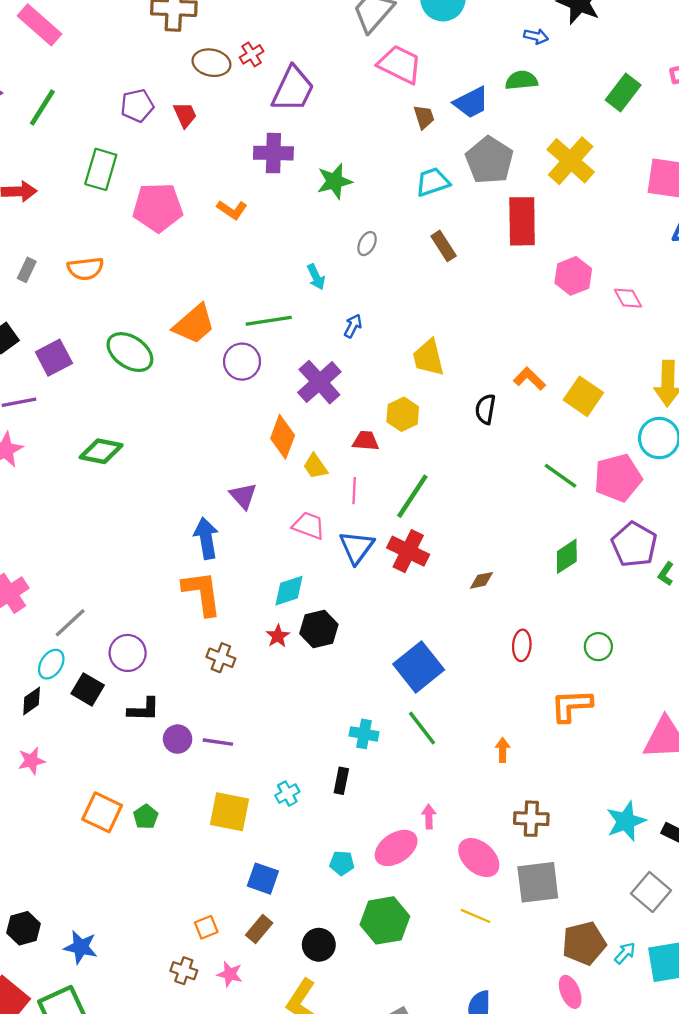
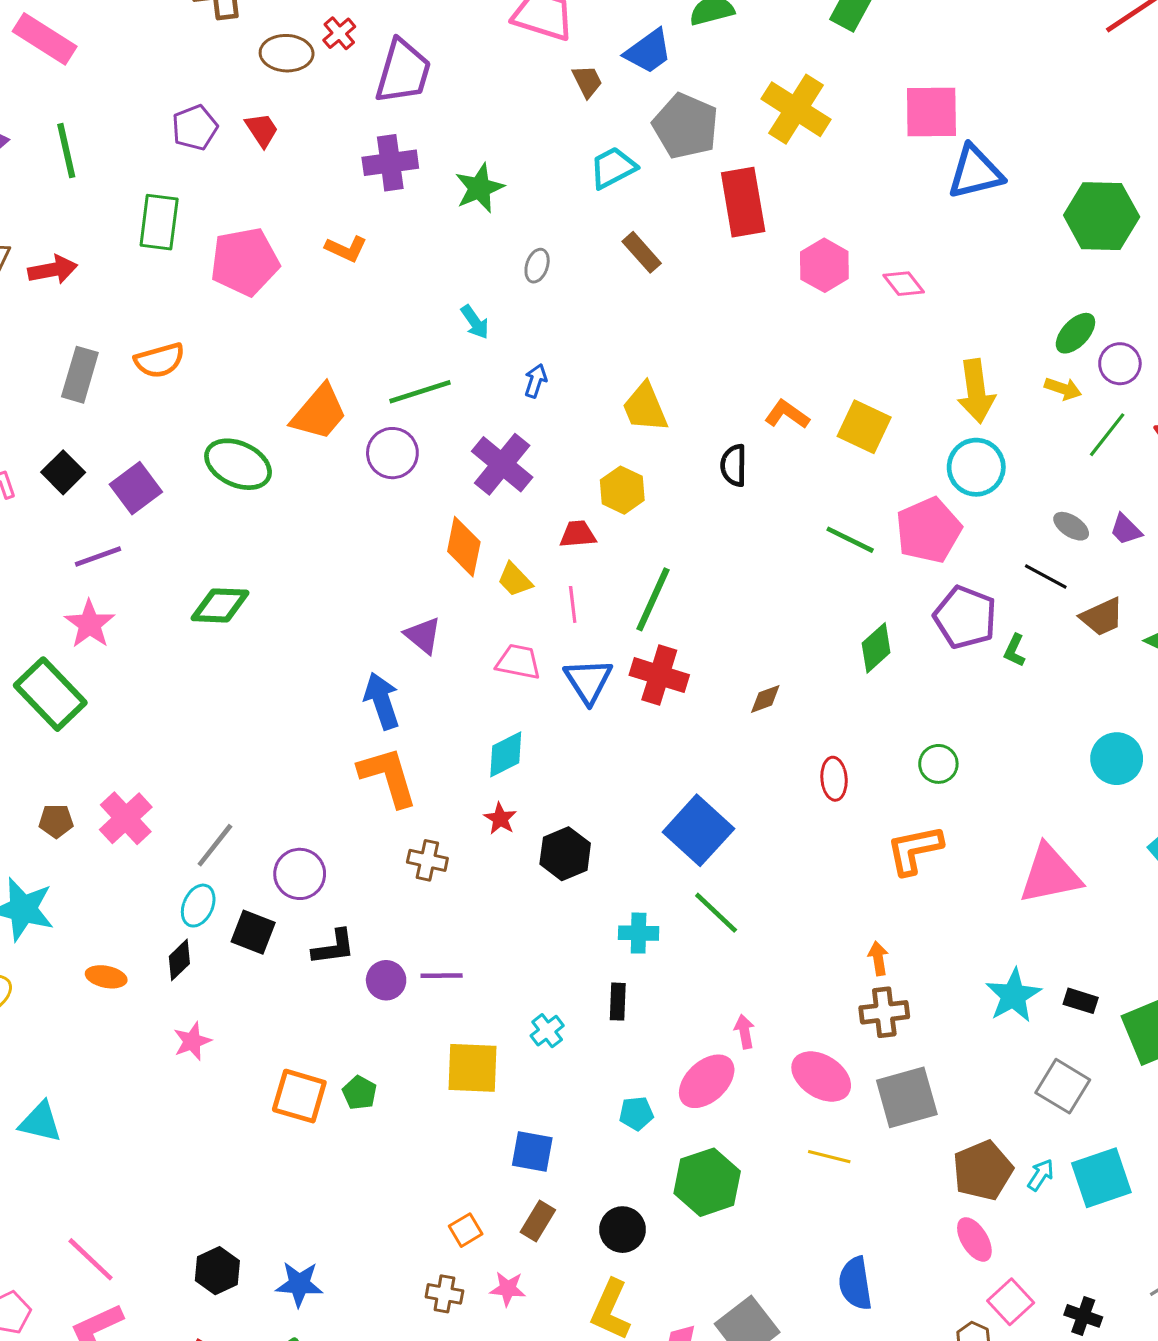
green line: (42, 107) -> (66, 151), turned -36
gray rectangle: (27, 270) -> (80, 375), size x1.6
black hexagon: (319, 629) -> (565, 854), moved
orange arrow: (503, 750) -> (878, 958), moved

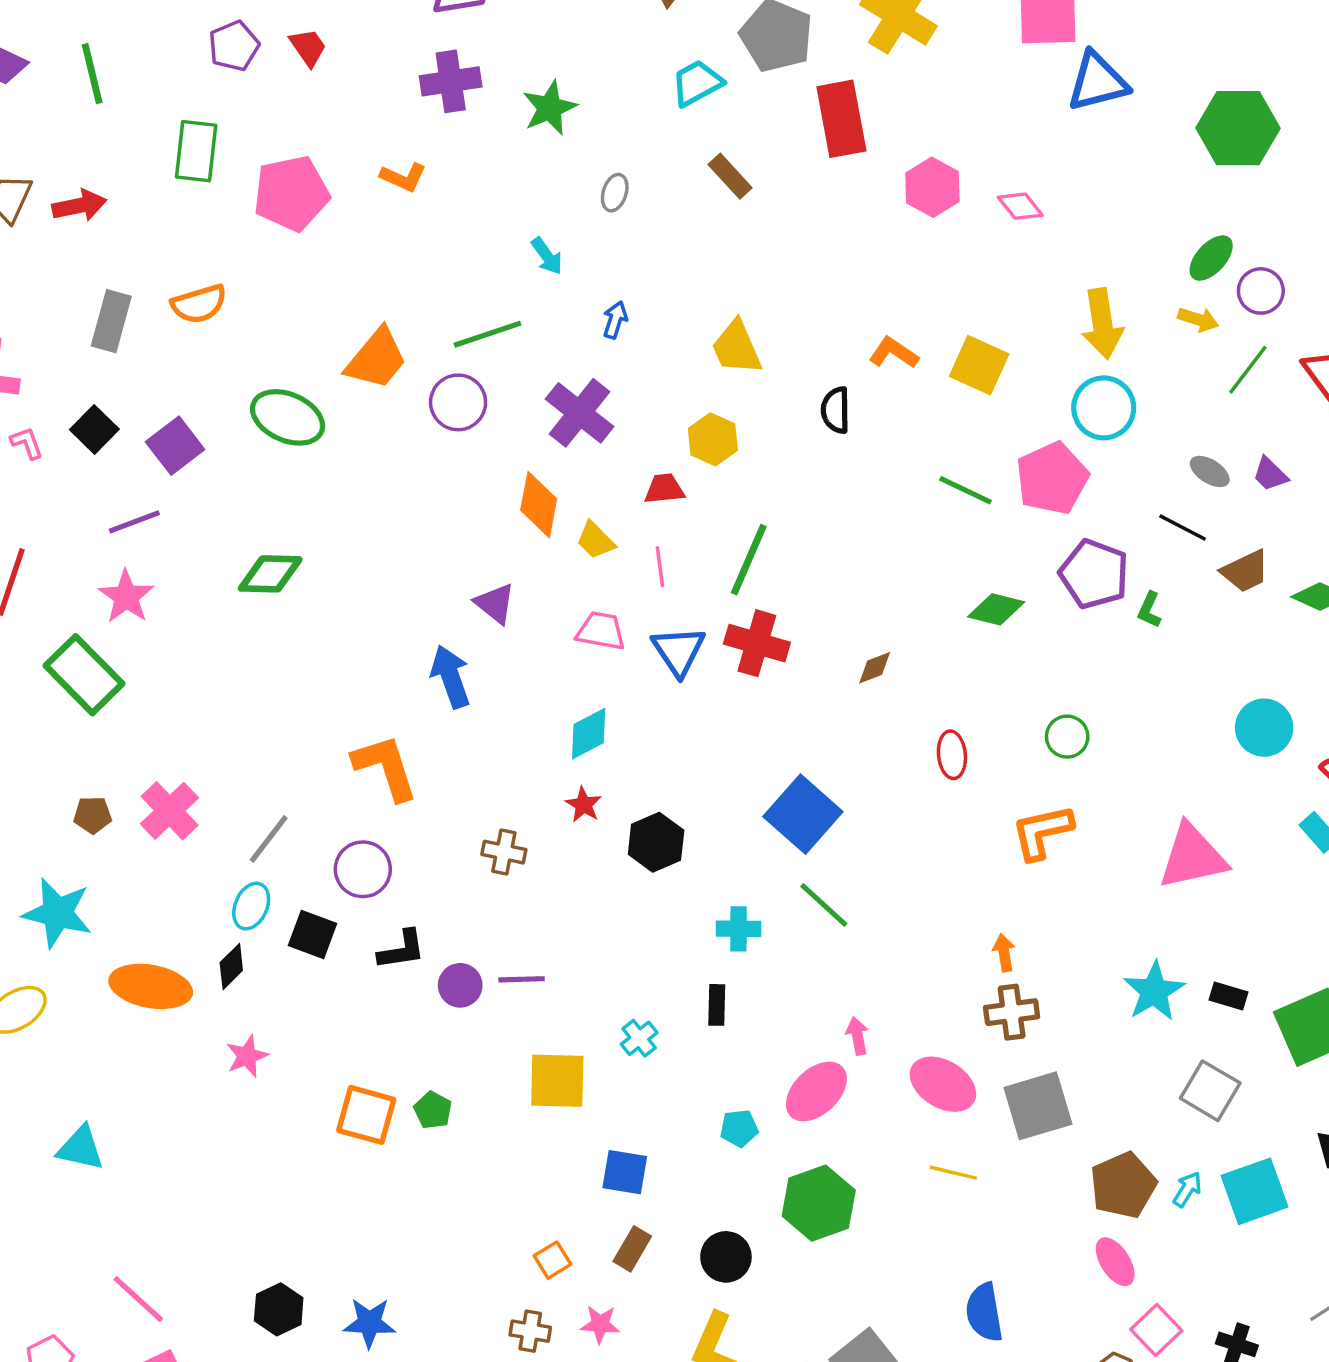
green diamond: (876, 648) -> (996, 609), turned 57
orange L-shape: (388, 777) -> (385, 767), moved
orange ellipse: (106, 977) -> (151, 986), size x1.8

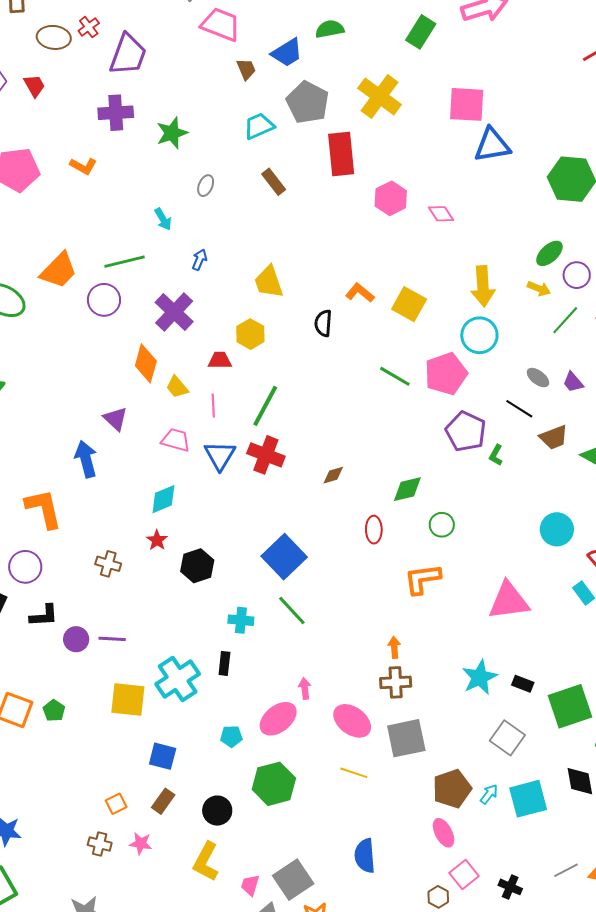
green diamond: (996, 609) -> (407, 489), moved, turned -32
cyan cross: (639, 1038) -> (178, 679), size x2.0

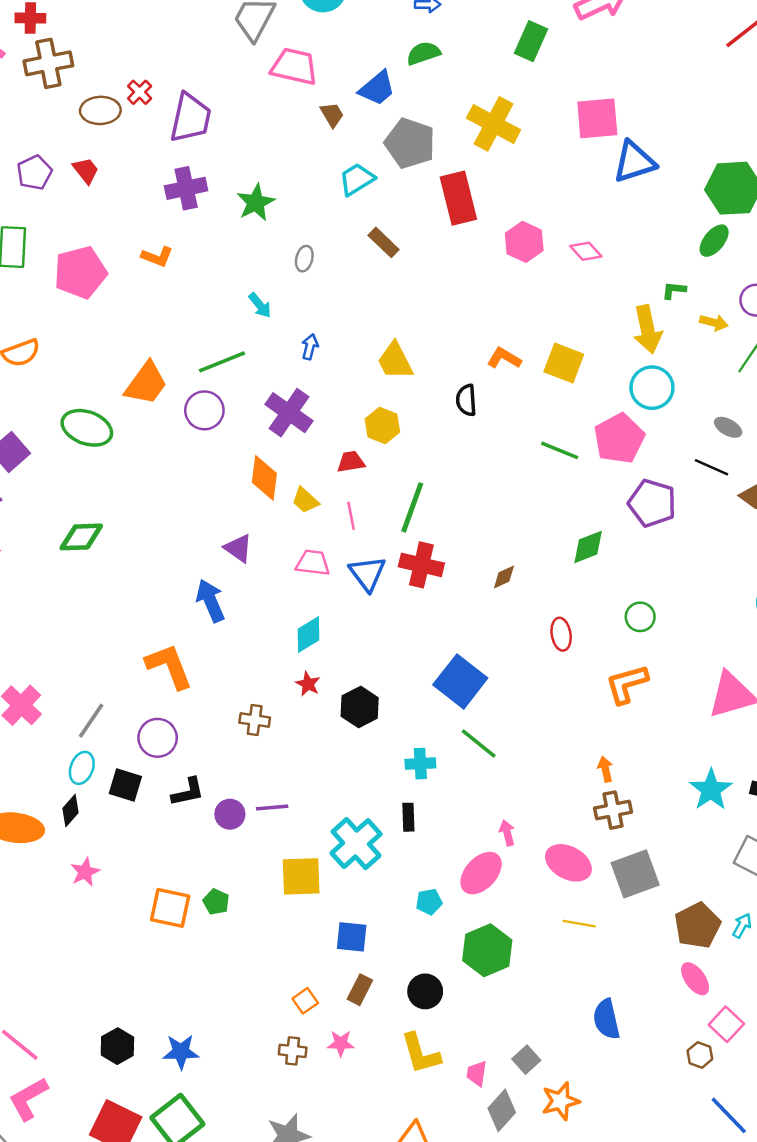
green ellipse: (549, 253) -> (714, 241), moved
green L-shape: (496, 455) -> (674, 290), moved, turned 75
green diamond: (407, 489) -> (588, 547), moved
yellow L-shape: (206, 862) -> (421, 1053), turned -36
gray square: (293, 880) -> (526, 1060), size x0.6

